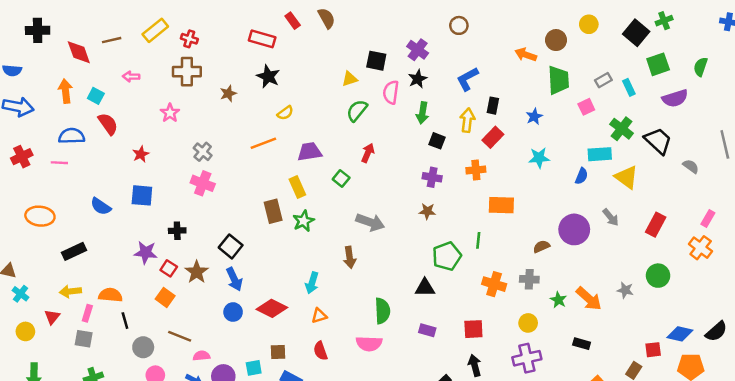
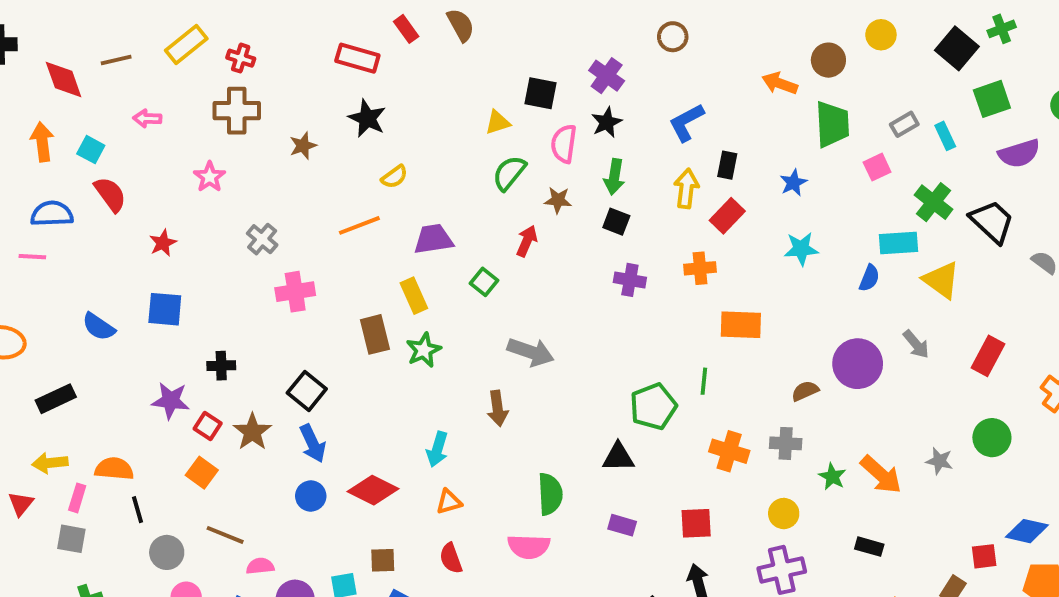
black square: (437, 141) -> (616, 222), moved
pink cross: (203, 183) -> (295, 292), moved, turned -30
brown star: (427, 211) -> (558, 200), moved

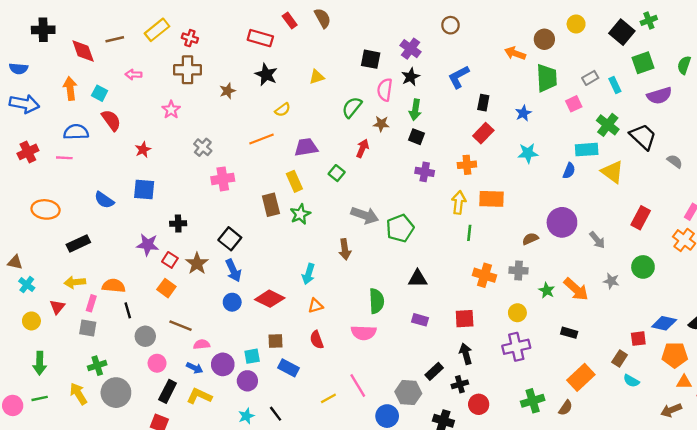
yellow triangle: (498, 122) -> (317, 77), moved
yellow arrow: (686, 189) -> (459, 202), moved
gray arrow: (916, 344) -> (597, 240), moved
green pentagon: (653, 406) -> (400, 228), moved

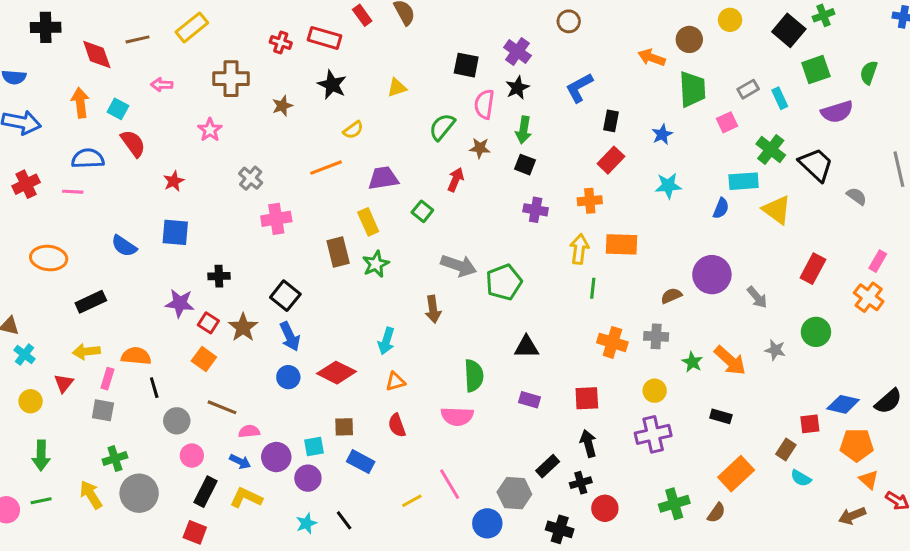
red cross: (190, 38) -> (281, 42), moved
orange triangle: (684, 382) -> (869, 480), turned 42

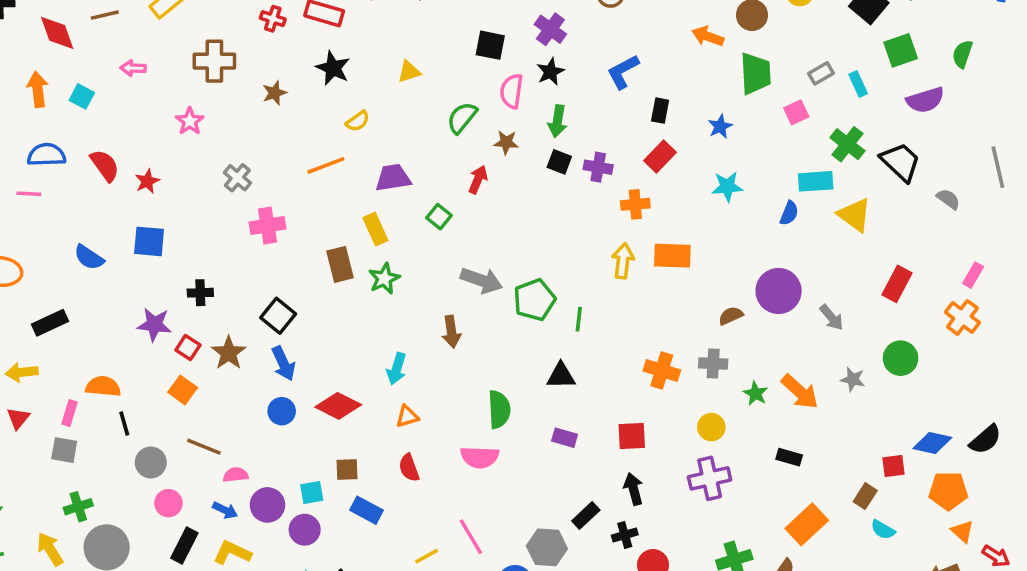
red semicircle: (133, 143) -> (105, 165), moved
purple cross: (536, 210) -> (598, 167), moved
green line: (593, 288) -> (579, 319), moved
yellow arrow: (86, 351) -> (22, 372), moved

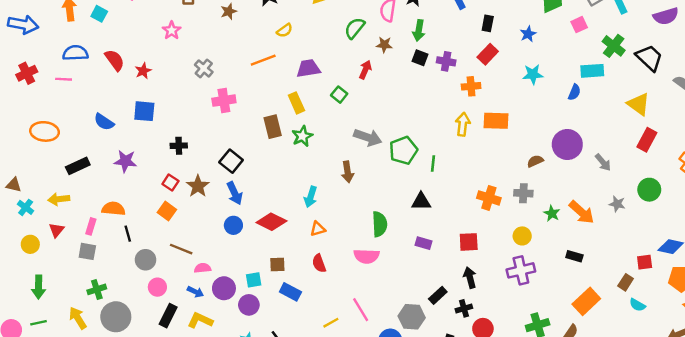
yellow triangle: (855, 215) -> (639, 104), moved
purple star: (154, 325) -> (125, 161), moved

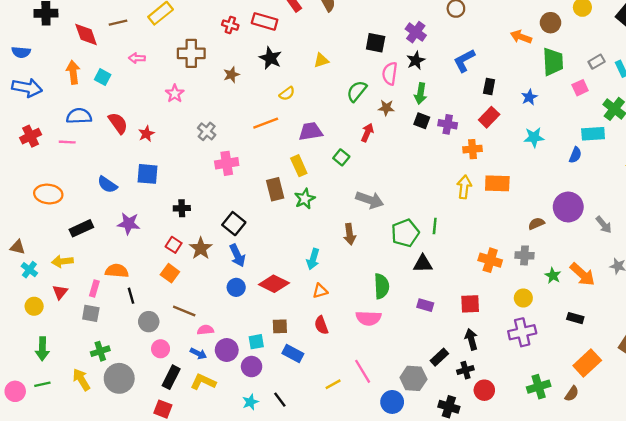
green pentagon: (403, 150) -> (405, 233), moved

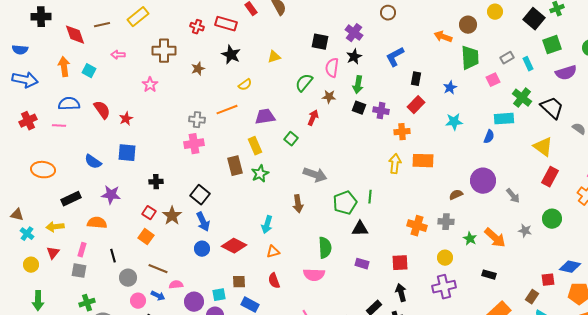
gray cross: (207, 131) -> (197, 120), moved, turned -35
orange semicircle: (117, 271) -> (97, 223), moved
blue arrow: (198, 354) -> (158, 296), moved

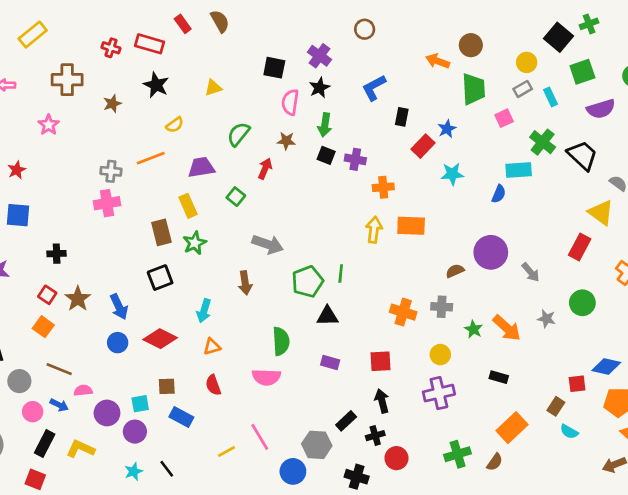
yellow circle: (495, 12) -> (527, 62), moved
green semicircle: (304, 83) -> (238, 134), moved
red rectangle: (416, 105) -> (423, 146), moved
yellow triangle: (543, 147) -> (601, 212), moved
black square: (200, 195) -> (160, 278), moved, turned 30

